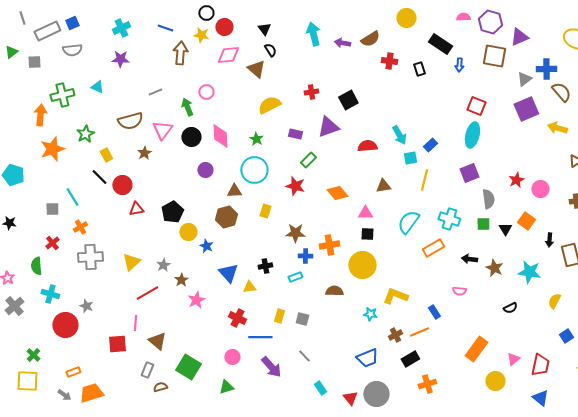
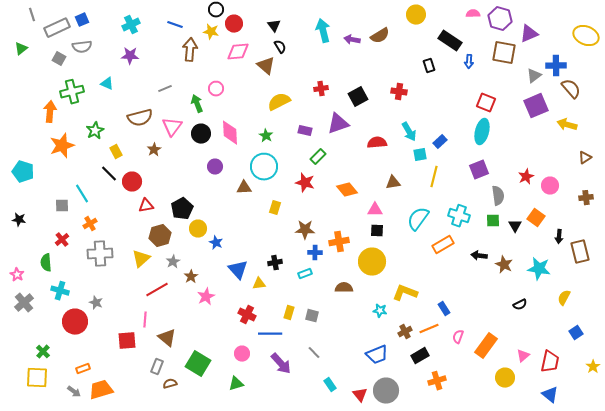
red cross: (389, 61) -> (399, 92), moved
gray square: (34, 62) -> (59, 59), moved, turned 32
brown hexagon: (226, 217) -> (160, 236), moved
pink semicircle: (459, 291) -> (458, 337), moved, turned 104

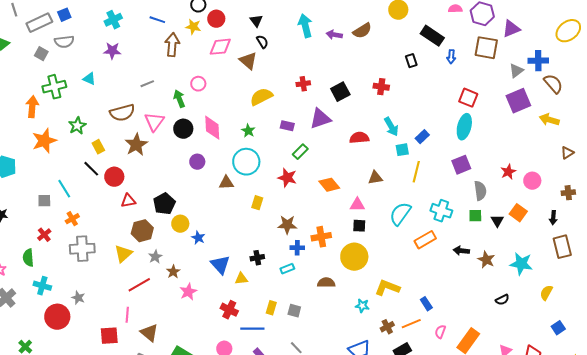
yellow ellipse: (586, 36) -> (568, 31), turned -60
brown star: (154, 150) -> (136, 145), size x1.6
black arrow: (559, 237) -> (553, 218), moved

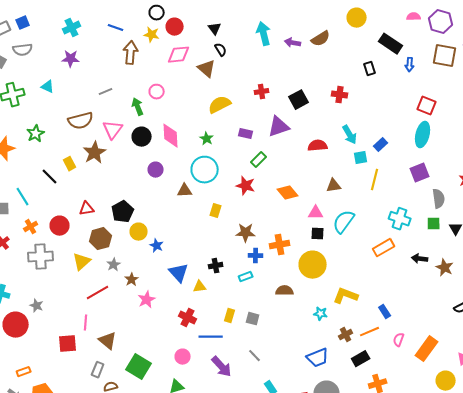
yellow rectangle: (98, 147) -> (70, 164), moved
red circle: (114, 177) -> (60, 226), moved
cyan semicircle: (400, 214) -> (344, 222), moved

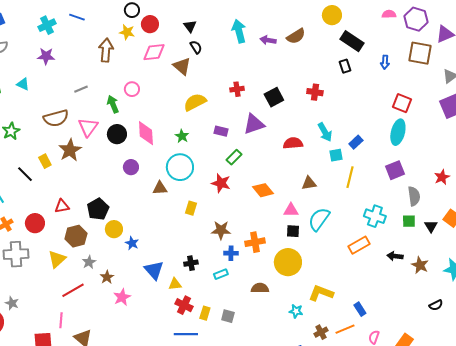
blue line: (116, 28) -> (77, 17), moved
black rectangle: (391, 44) -> (352, 41), moved
red cross: (188, 318) -> (184, 305), moved

